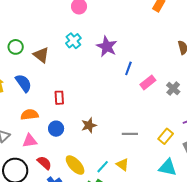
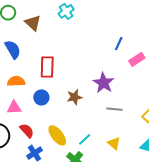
purple star: (107, 47) -> (103, 83), moved
red rectangle: (59, 98) -> (47, 67), size x1.5
yellow triangle: (123, 164) -> (114, 143), moved

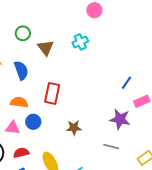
purple star: (103, 83) -> (120, 119), moved, turned -30
blue circle: (41, 97) -> (33, 122), moved
red semicircle: (27, 131) -> (21, 153), turned -70

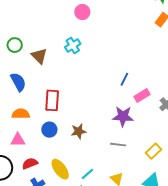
blue circle: (33, 122) -> (49, 130), moved

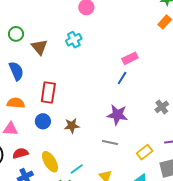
pink rectangle: (142, 96) -> (130, 58), moved

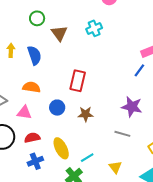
red rectangle: (48, 93) -> (78, 81), moved

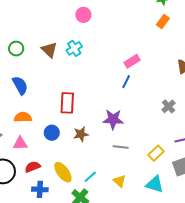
brown triangle: (59, 33) -> (49, 50), moved
purple star: (132, 107) -> (113, 119), moved
blue cross: (35, 161) -> (40, 189), turned 35

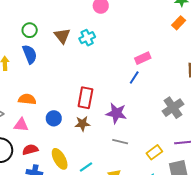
blue semicircle: (20, 85) -> (30, 54), moved
red rectangle: (67, 103) -> (85, 98), moved
gray cross: (169, 106) -> (173, 108), size x1.5

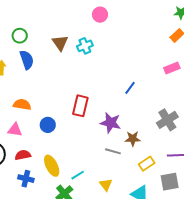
green circle: (30, 30) -> (20, 36), moved
pink rectangle: (143, 58) -> (172, 68), moved
brown star: (82, 124) -> (133, 139), moved

